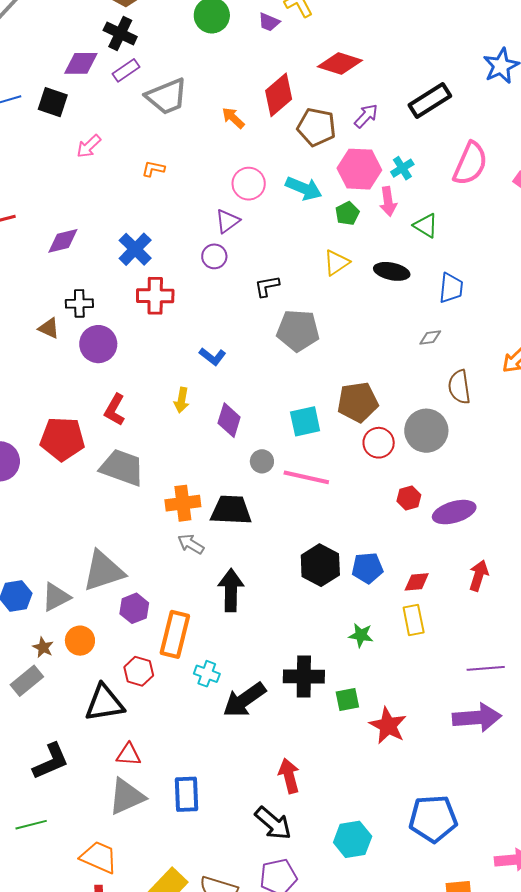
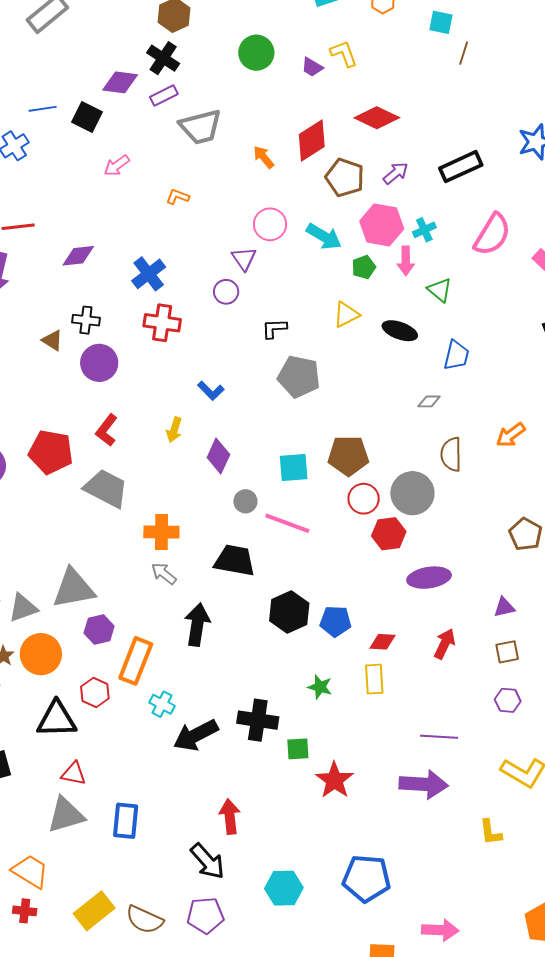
purple triangle: (227, 221) -> (244, 259), turned -36
red hexagon: (409, 498) -> (389, 534), moved, size x1.4
black trapezoid: (231, 510) -> (235, 560), moved
orange circle: (80, 641) -> (41, 654), size x1.4

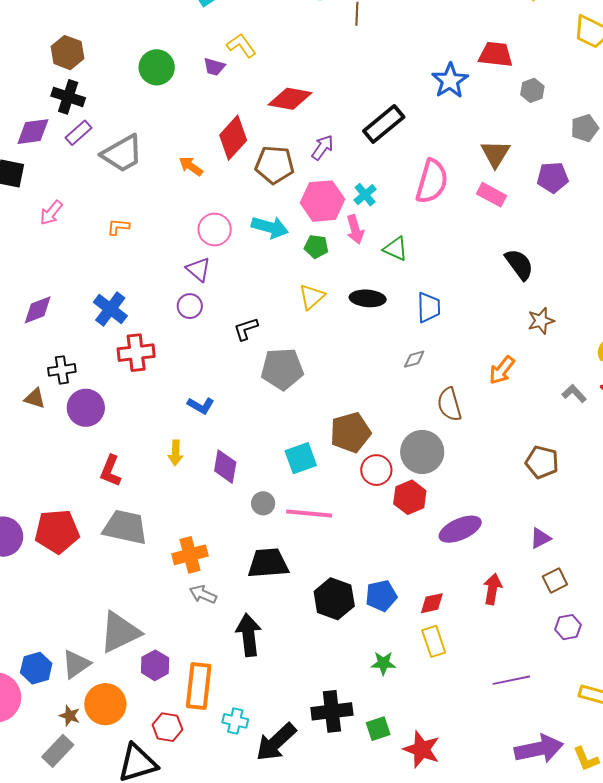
green pentagon: (364, 267) -> (316, 246), turned -30
red pentagon: (51, 452) -> (57, 531), moved
purple arrow: (424, 784) -> (539, 749), moved

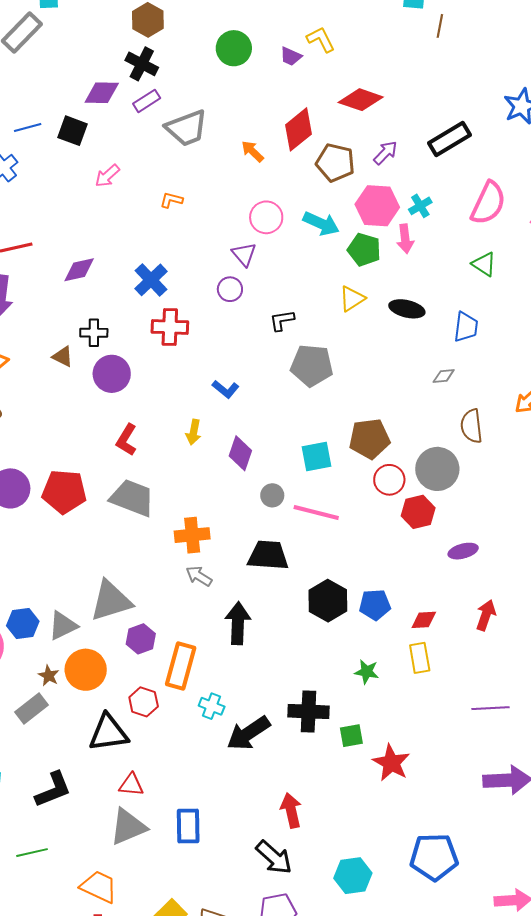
green pentagon: (316, 246) -> (364, 250), size x1.4
green triangle: (395, 249) -> (484, 264), moved
purple ellipse: (460, 529) -> (463, 551), size x0.7

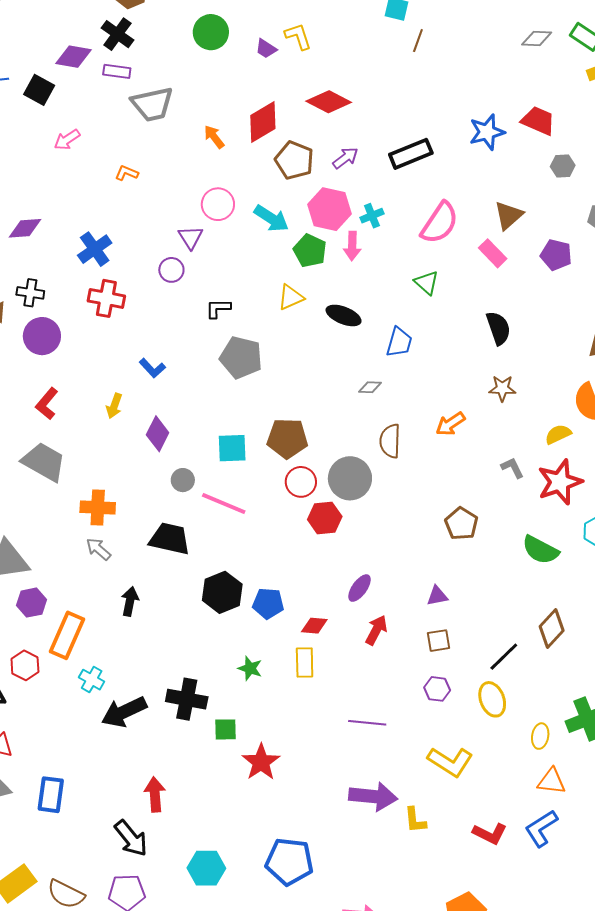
purple rectangle: (147, 101) -> (117, 71), turned 32
purple ellipse: (463, 551) -> (359, 588), moved, turned -48
black arrow: (238, 623) -> (130, 601), size x0.7

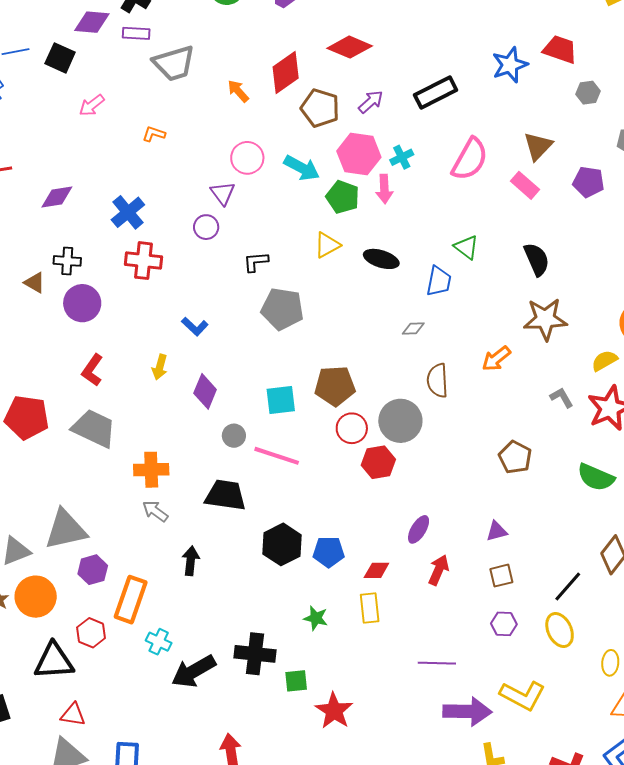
green triangle: (426, 283) -> (466, 247), moved
brown star: (502, 388) -> (545, 319), size x1.6
purple arrow: (373, 796) -> (467, 711), moved

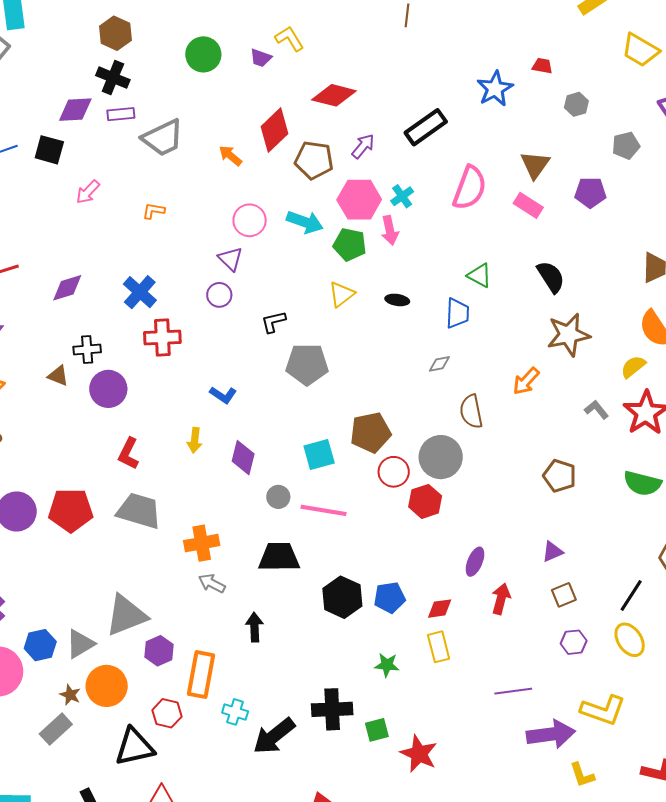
red trapezoid: (560, 49) -> (542, 66), size x0.6
black ellipse: (381, 259) -> (397, 300), size x0.7

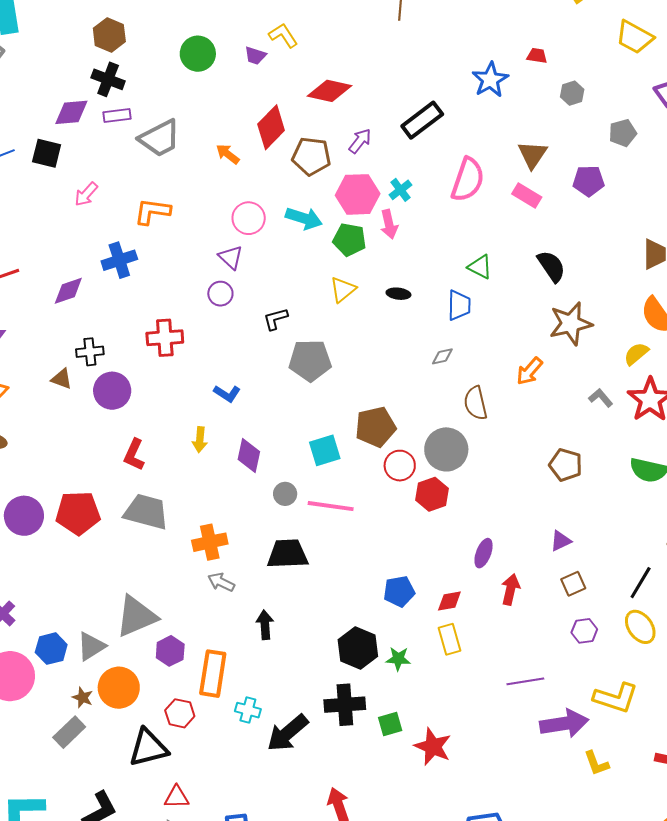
orange L-shape: (153, 211) -> (152, 211), size x1.6
blue cross: (140, 292) -> (119, 260), moved, turned 32
black hexagon: (342, 597) -> (358, 648), moved

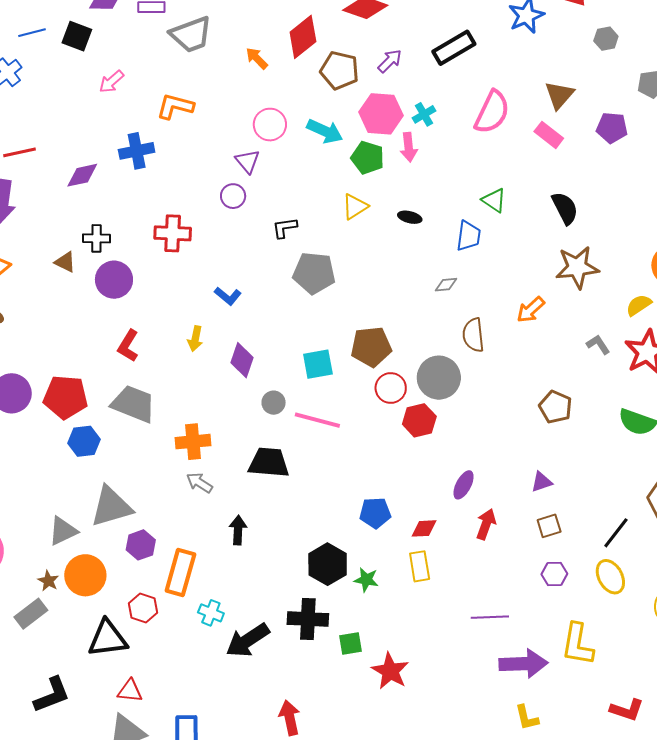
blue hexagon: (51, 649) -> (84, 441), moved
yellow L-shape: (616, 698) -> (578, 644), turned 75
yellow L-shape: (596, 763) -> (527, 718), moved

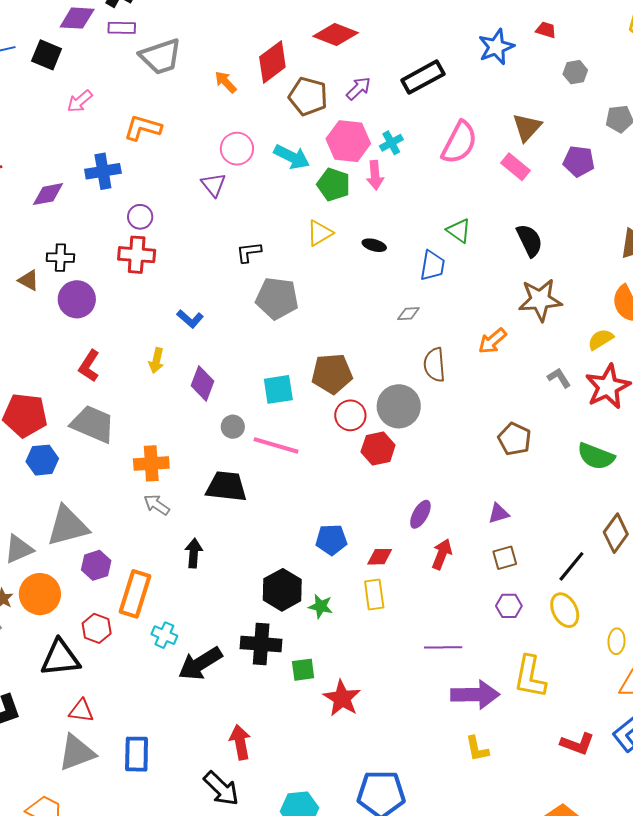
purple circle: (233, 196) -> (140, 217), moved

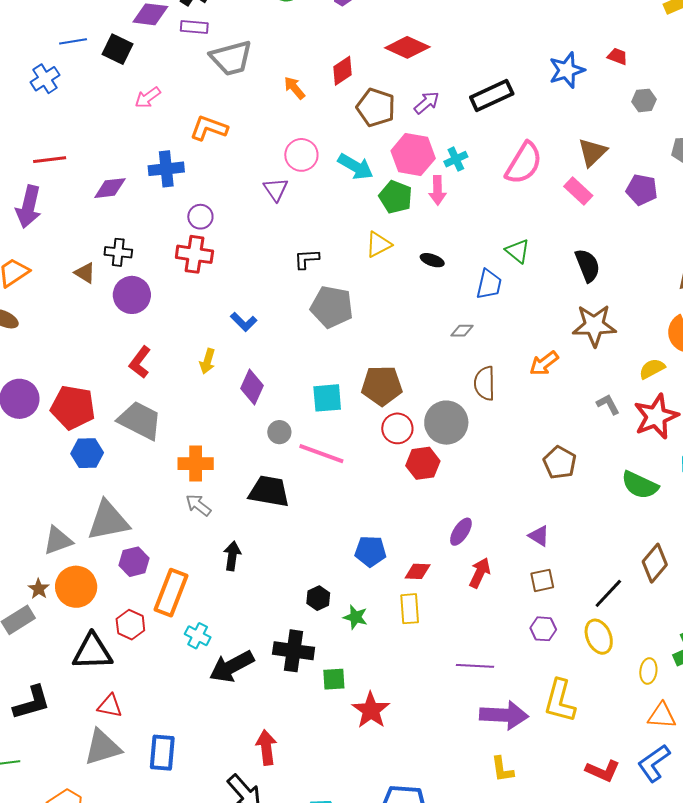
red diamond: (272, 62) -> (342, 71), size x0.7
purple triangle: (499, 513) -> (539, 536), turned 45
black hexagon: (282, 590) -> (318, 598), size x0.6

